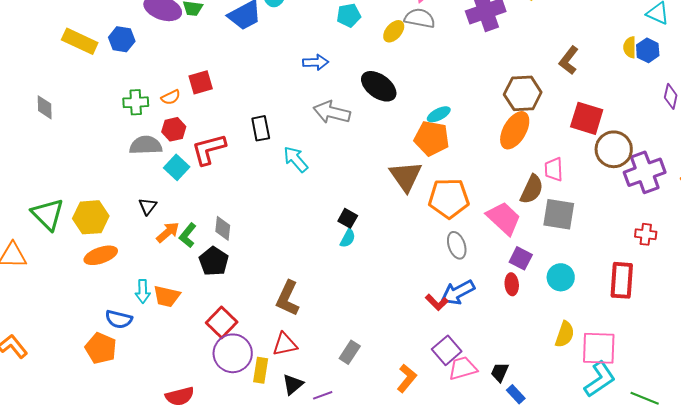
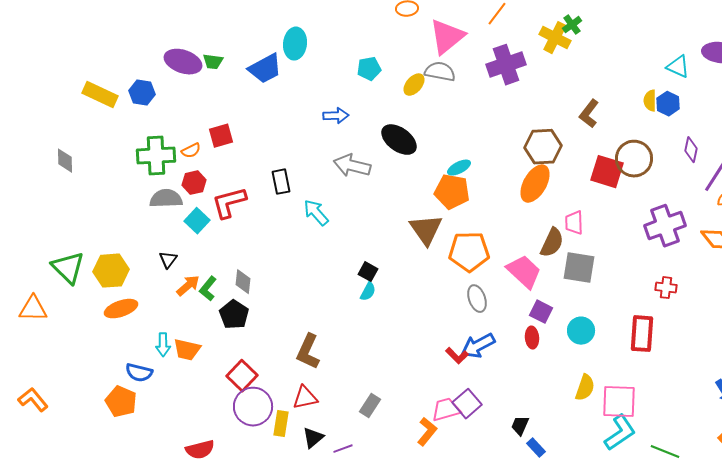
green cross: (136, 102) -> (156, 156), size x1.5
brown circle: (614, 149) -> (634, 159), moved
pink trapezoid: (463, 368) -> (446, 410), moved

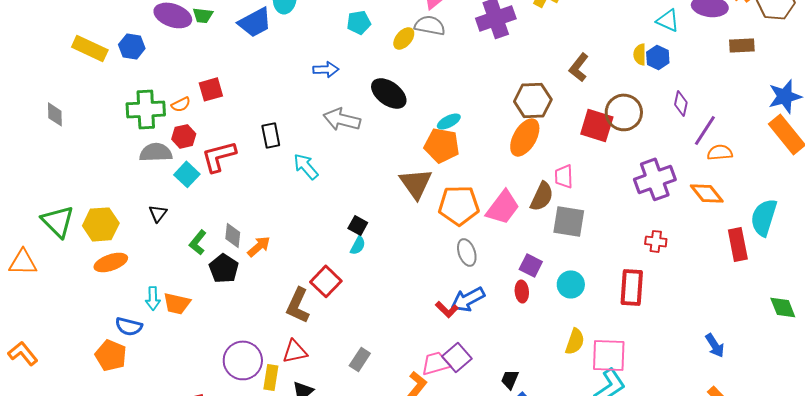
pink trapezoid: (524, 272) -> (503, 207), moved, turned 84
orange arrow: (188, 286) -> (259, 246), moved
red square: (242, 376) -> (326, 281), moved

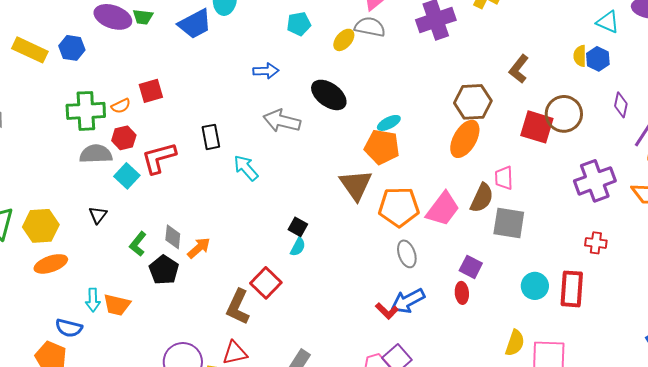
cyan circle: (571, 284) -> (535, 286), moved

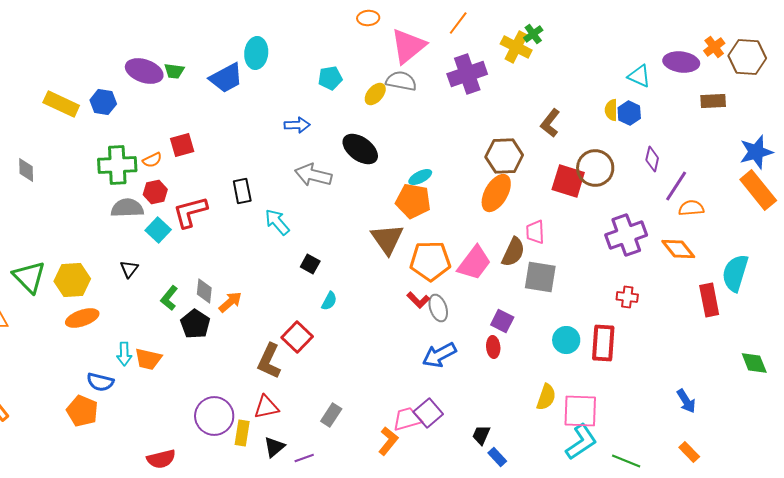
black square: (298, 227) -> (310, 264), moved
red L-shape: (387, 311) -> (418, 300), moved

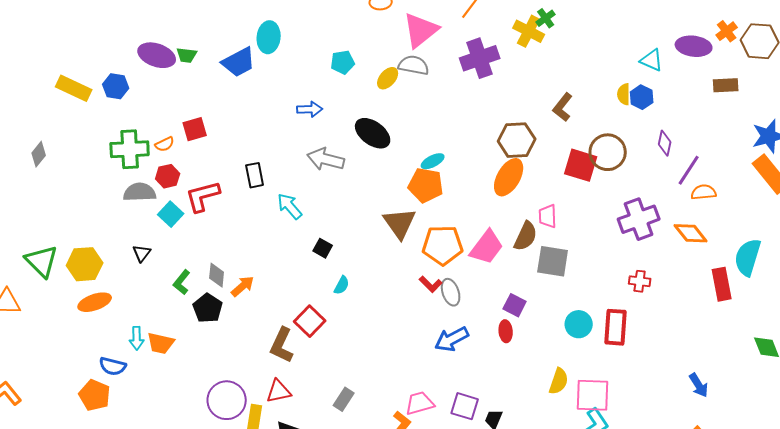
gray diamond: (26, 170) -> (39, 154), turned 40
purple square: (428, 413) -> (465, 406), moved, turned -32

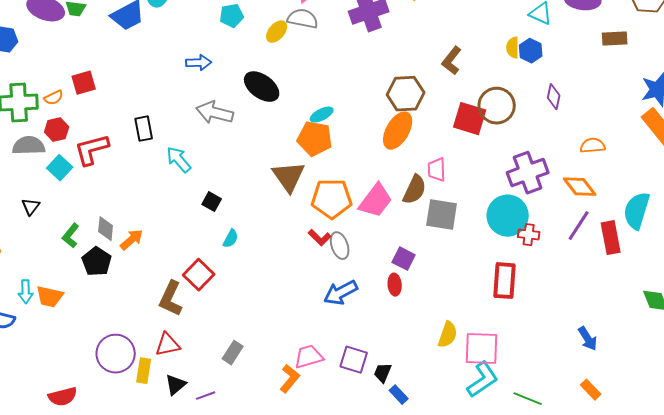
purple line: (689, 170) -> (579, 226), moved
cyan circle: (579, 324) -> (508, 216), moved, size x1.5

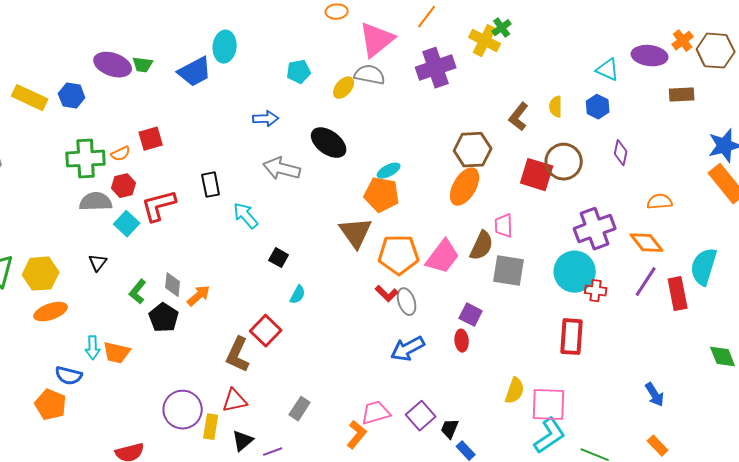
yellow semicircle: (513, 48) -> (556, 107), moved
purple square: (354, 360) -> (421, 416), turned 32

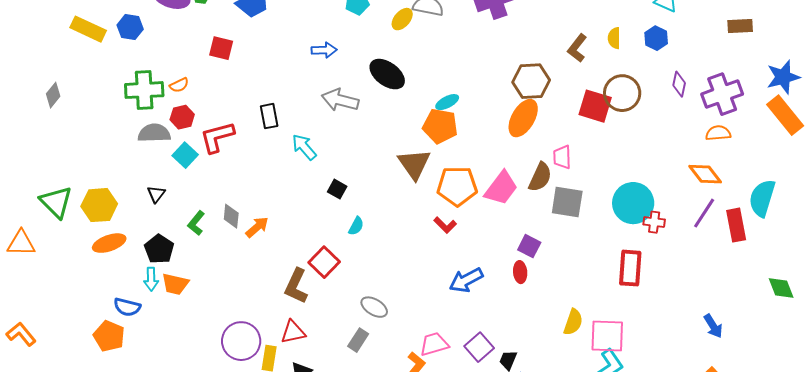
red square: (151, 139) -> (221, 48), moved, turned 30
purple cross: (595, 229) -> (722, 94), moved
gray ellipse: (407, 302) -> (374, 307), moved, turned -40
black pentagon: (164, 318) -> (159, 249), moved

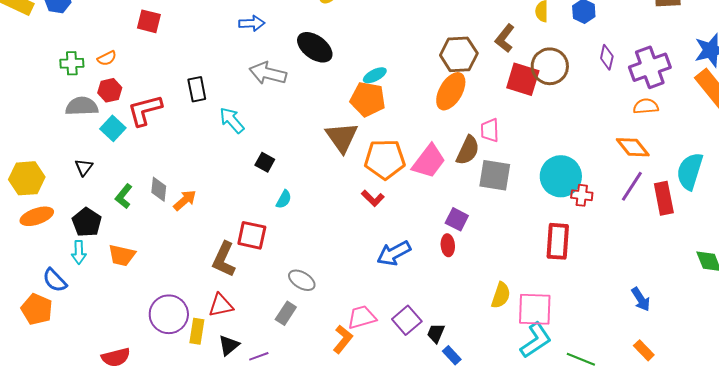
brown L-shape: (577, 48) -> (505, 38), moved
green cross: (144, 90) -> (72, 63), size x0.6
red square: (324, 262) -> (252, 235), turned -32
orange trapezoid: (175, 284) -> (122, 255), moved
blue semicircle: (127, 307) -> (55, 280), turned 32

